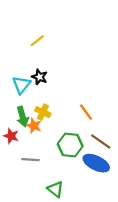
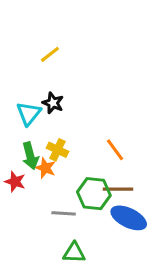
brown line: (101, 142) -> (118, 189), moved, turned -35
gray line: (30, 160) -> (64, 213), moved
green triangle: (55, 189) -> (74, 253), turned -36

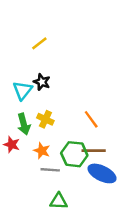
orange star: (45, 168) -> (42, 151), moved

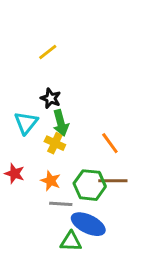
cyan triangle: (23, 90) -> (26, 123), moved
green arrow: (24, 124) -> (61, 123), moved
blue ellipse: (102, 173) -> (88, 224), moved

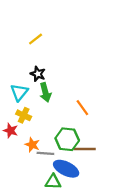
yellow cross: (55, 143) -> (24, 115), moved
orange star: (51, 181) -> (32, 145), moved
brown line: (113, 181) -> (85, 149), moved

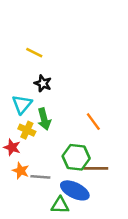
yellow line: (36, 39) -> (34, 53), moved, turned 64
green arrow: (45, 92) -> (44, 119), moved
orange star: (32, 145) -> (21, 171), moved
gray line: (45, 153) -> (40, 177), moved

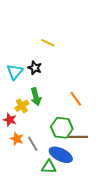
yellow line: (34, 53) -> (48, 43), moved
cyan triangle: (22, 104) -> (15, 72), moved
yellow cross: (27, 130) -> (22, 106), turned 32
gray line: (40, 177) -> (33, 144), turned 56

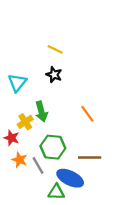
black star: (35, 68) -> (54, 75), moved
green hexagon: (62, 128) -> (53, 147), moved

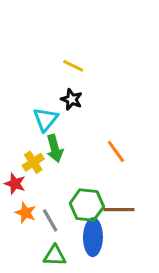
cyan triangle: (17, 83) -> (46, 119), moved
green hexagon: (53, 147) -> (87, 205), moved
blue ellipse: (70, 178) -> (93, 237), turned 65
green triangle: (56, 192) -> (55, 256), moved

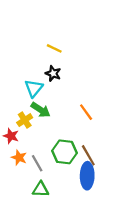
green arrow: (55, 148) -> (41, 110), turned -42
brown line: (119, 210) -> (88, 155), turned 60
blue ellipse: (93, 237) -> (87, 176), moved

